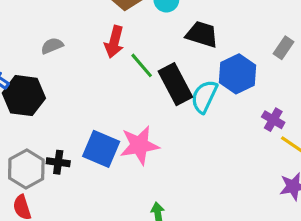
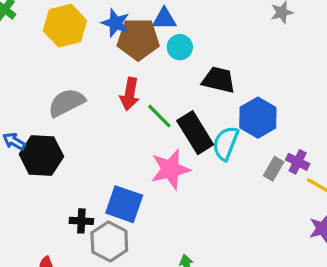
gray semicircle: (52, 46) -> (66, 103), size x1.6
gray rectangle: (283, 48) -> (274, 169), moved
pink star: (139, 145) -> (170, 169), moved
gray hexagon: (26, 169) -> (109, 242), moved

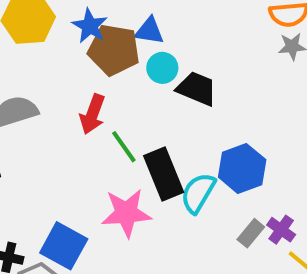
black trapezoid: (219, 80) -> (197, 89), moved

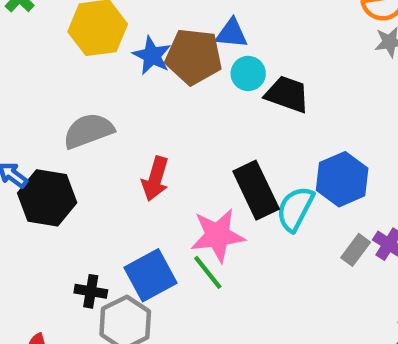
blue star: (90, 26) -> (152, 56), moved
red arrow: (92, 114) -> (155, 179), moved
green line: (124, 147) -> (208, 272), moved
blue square: (64, 246) -> (151, 275), turned 36

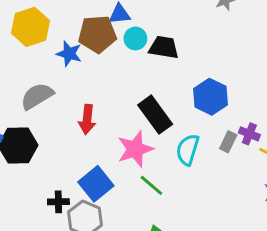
blue star: (152, 56) -> (69, 54), moved
cyan semicircle: (295, 209) -> (188, 150), moved
green line: (208, 272) -> (151, 185), moved

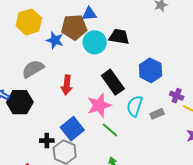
cyan circle: (135, 38) -> (95, 42), moved, size x1.5
gray rectangle: (228, 142) -> (157, 114), moved, turned 40

